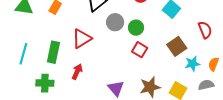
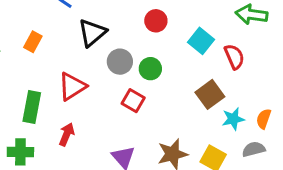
red semicircle: (205, 30) -> (234, 57), moved
red square: (140, 50) -> (133, 101), moved

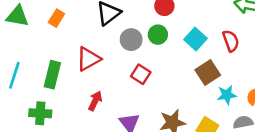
cyan square: (201, 41) -> (196, 39), moved
green circle: (150, 69) -> (158, 35), moved
red arrow: (67, 134) -> (95, 101), moved

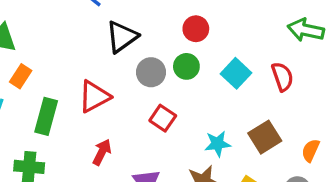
orange rectangle: (56, 18) -> (21, 76), moved
brown square: (208, 72) -> (265, 137), moved
cyan star: (227, 95) -> (218, 144), moved

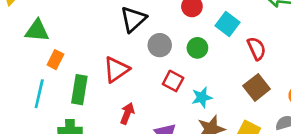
green circle: (186, 66) -> (197, 48), moved
cyan square: (236, 73) -> (227, 24), moved
red semicircle: (282, 77) -> (257, 48), moved
cyan star: (218, 144) -> (202, 97), moved

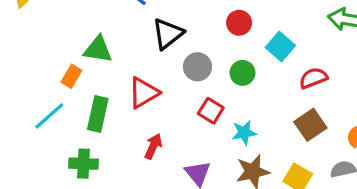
green triangle: (37, 31) -> (98, 49), moved
red semicircle: (257, 48) -> (313, 78), turned -90
cyan line: (39, 94) -> (49, 116), turned 32

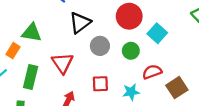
red circle: (239, 23) -> (129, 16), size x1.5
red semicircle: (313, 78) -> (152, 72), moved
red triangle: (144, 93) -> (62, 63), turned -35
red square: (211, 111) -> (100, 84), moved, turned -35

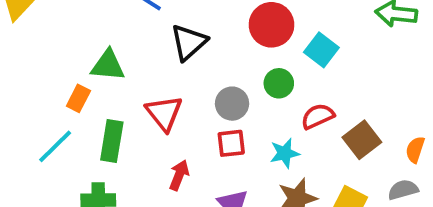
gray circle: (100, 46) -> (232, 104), moved

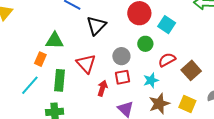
red arrow: (179, 175) -> (102, 88), moved

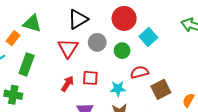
gray circle: (121, 56) -> (97, 42), moved
red triangle: (86, 64) -> (68, 48), moved

